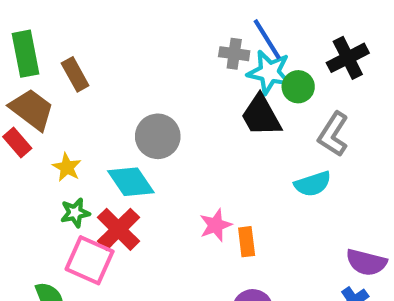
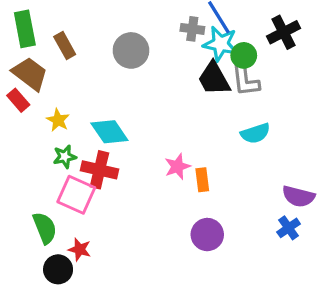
gray L-shape: (333, 134) -> (245, 80), moved, turned -40
gray circle: (158, 136) -> (131, 50), moved
red cross: (118, 229) -> (99, 170), turned -32

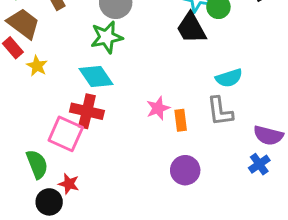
gray L-shape: (245, 80) -> (220, 111), moved
yellow star: (58, 120) -> (37, 66), moved
green star: (65, 157) -> (107, 37), moved, size x1.5

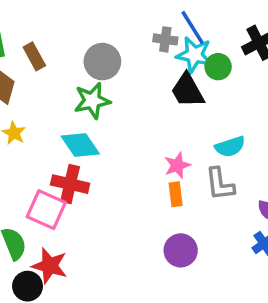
pink star: (158, 108) -> (177, 165), moved
red star: (69, 184) -> (50, 266), size x1.5

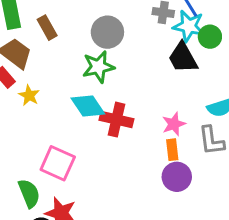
red cross: (70, 184) -> (116, 120), moved
purple circle: (181, 250) -> (177, 177), moved

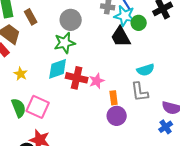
yellow star: (29, 95) -> (21, 74), moved
cyan diamond: (88, 106) -> (58, 69), turned -75
pink star: (174, 124) -> (97, 81), moved
green semicircle: (29, 193) -> (19, 108), moved

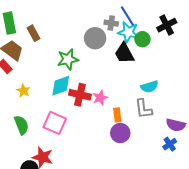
gray circle: (71, 20) -> (95, 38), moved
pink square: (38, 107) -> (55, 123), moved

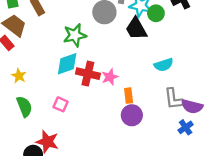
yellow star: (23, 91) -> (19, 76), moved
gray L-shape: (143, 109) -> (174, 99), moved
pink square: (55, 123) -> (61, 104), size x0.6

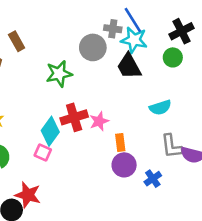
green circle: (156, 13) -> (173, 57), moved
cyan diamond: (67, 64) -> (50, 131), moved, turned -35
red cross: (88, 74) -> (74, 117), turned -30
blue cross: (186, 127) -> (153, 179), moved

